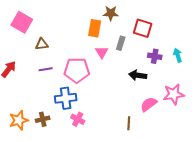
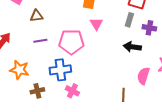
gray rectangle: (121, 43) -> (129, 20), moved
pink semicircle: (149, 104) -> (143, 76), turned -36
orange star: (19, 120) -> (19, 70), moved, turned 30

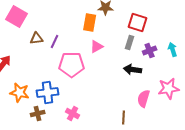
pink triangle: (96, 24) -> (97, 46), turned 32
purple cross: (149, 28) -> (150, 50), turned -32
purple line: (40, 41) -> (55, 42), moved, turned -56
blue cross: (60, 70) -> (48, 92), moved

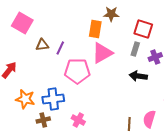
pink triangle: (97, 46) -> (102, 53), size x1.6
pink semicircle: (144, 98) -> (149, 119), moved

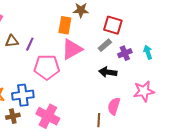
gray rectangle: (135, 49) -> (105, 45), turned 32
pink semicircle: (149, 119) -> (114, 106), moved
pink cross: (78, 120) -> (48, 116), size x1.6

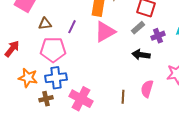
purple line: (30, 44) -> (72, 27), moved
pink pentagon: (47, 67) -> (53, 50), moved
brown line: (99, 120) -> (123, 97), moved

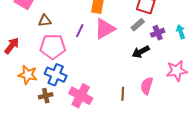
purple line: (72, 27) -> (80, 31), moved
black arrow: (141, 55) -> (141, 52), turned -36
blue cross: (56, 78) -> (56, 75), turned 30

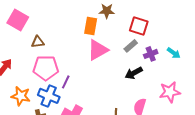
purple line: (80, 31) -> (66, 82), moved
cyan arrow: (181, 32) -> (174, 53), turned 144

